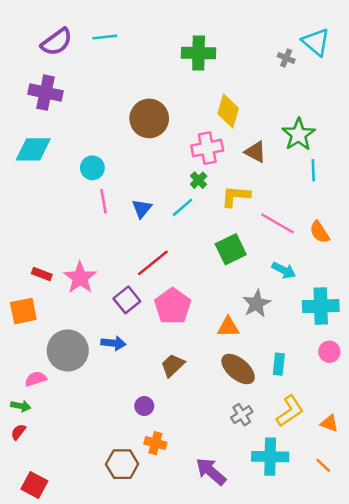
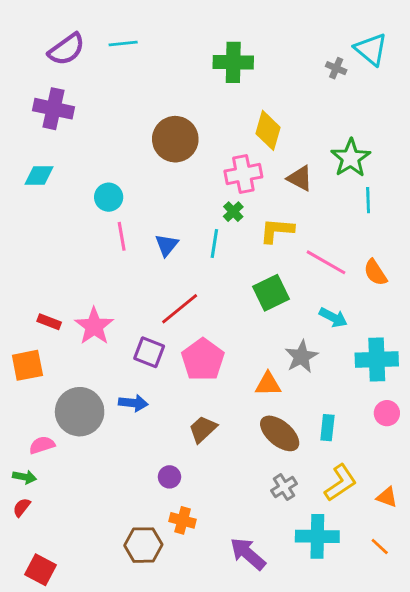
cyan diamond: (33, 149) -> (39, 175), size x0.7
cyan line: (183, 207) -> (214, 244), turned -40
purple square: (127, 300) -> (149, 352), turned -30

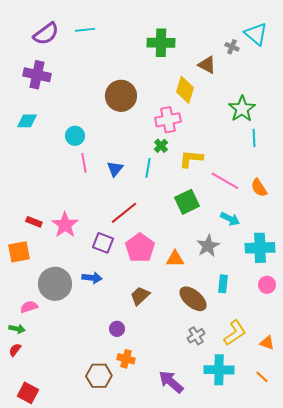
brown triangle: (300, 178) -> (207, 65), moved
orange triangle: (268, 384) -> (175, 259), moved
cyan rectangle: (327, 428) -> (223, 284), moved

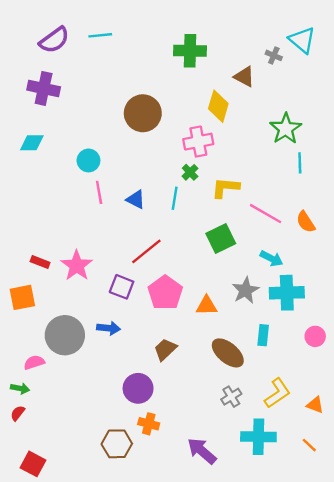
blue triangle: (115, 169) -> (136, 199), turned -42
cyan cross: (260, 248) -> (287, 293), moved
purple circle: (117, 329) -> (138, 388), size x1.6

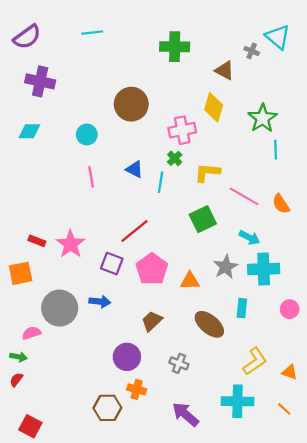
purple semicircle: (54, 40) -> (27, 37), moved
yellow diamond: (218, 106) -> (214, 107), moved
cyan circle: (88, 160) -> (87, 135), moved
blue triangle: (136, 199) -> (135, 169), moved
gray cross: (231, 397) -> (179, 363), moved, turned -36

